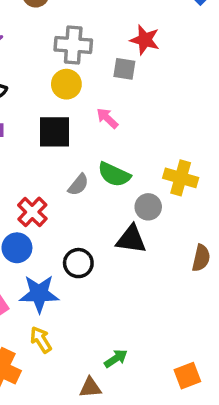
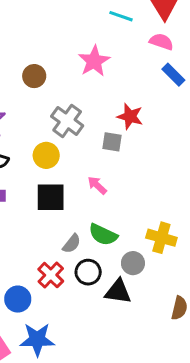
gray cross: (73, 45) -> (67, 121), turned 32
yellow circle: (66, 84) -> (46, 155), moved
red cross: (32, 212) -> (51, 275), moved
black circle: (78, 263) -> (88, 272), moved

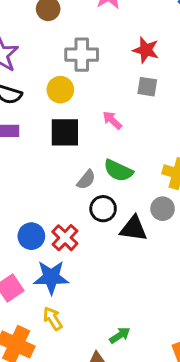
gray cross: (67, 121) -> (82, 55), turned -36
gray square: (112, 142) -> (147, 87), moved
gray circle: (133, 263) -> (163, 209), moved
red cross: (51, 275) -> (65, 238), moved

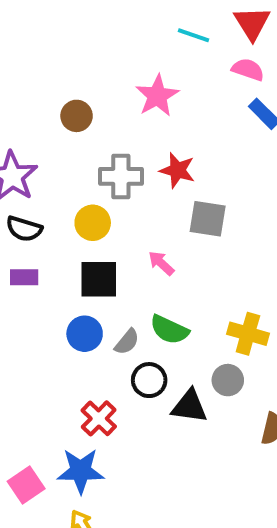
red star: (146, 50) -> (177, 170), moved
gray square: (147, 87) -> (208, 219), size x1.4
blue circle: (31, 236) -> (85, 334), moved

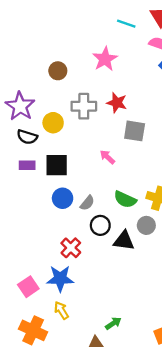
yellow circle: (93, 223) -> (53, 123), moved
black square: (99, 279) -> (57, 165), moved
green semicircle: (169, 330) -> (125, 199), moved

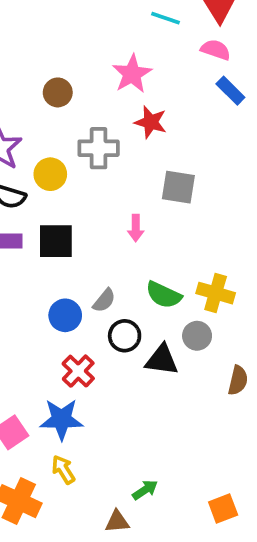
red star: (117, 103) -> (151, 122), moved
pink arrow: (107, 157) -> (136, 228), turned -133
blue circle: (63, 198) -> (65, 315), moved

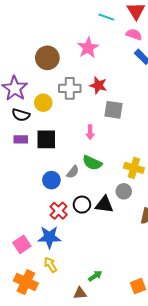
brown circle: (58, 92) -> (47, 58), size x1.5
red star: (151, 122) -> (98, 85), moved
green semicircle: (164, 295) -> (92, 163), moved
black circle: (125, 336) -> (82, 205), moved

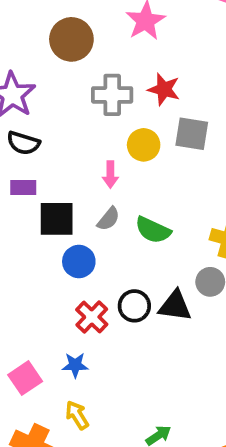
yellow circle: (43, 103) -> (144, 145), moved
pink arrow: (90, 132) -> (110, 174), moved
black square: (46, 139) -> (57, 219), moved
gray semicircle: (73, 172) -> (108, 219), moved
blue star: (49, 237) -> (75, 365), size x0.6

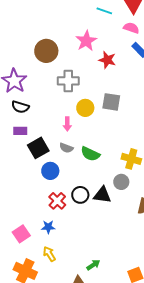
red star: (164, 89) -> (107, 60), moved
black square: (57, 219) -> (38, 148), turned -30
gray semicircle: (108, 219) -> (66, 148), turned 72

